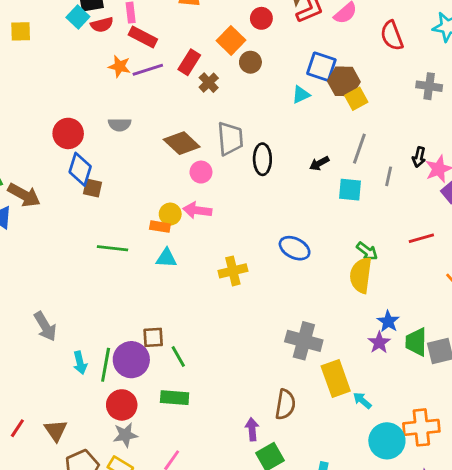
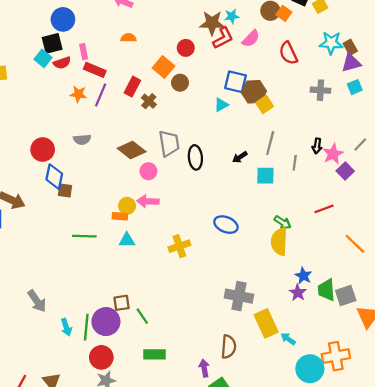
purple line: (148, 70) -> (101, 95), turned -45
green rectangle: (175, 398) -> (155, 354), moved

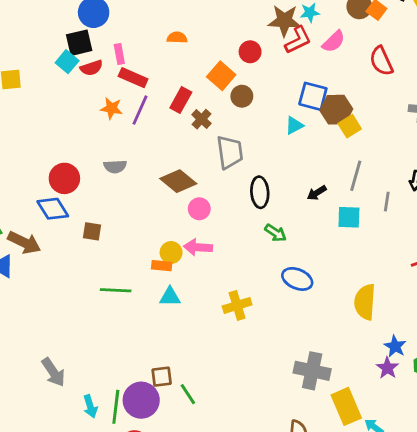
gray trapezoid: (169, 143) -> (230, 152), moved
blue diamond: (54, 177) -> (53, 209), moved, turned -45
green arrow: (283, 222) -> (276, 233), moved

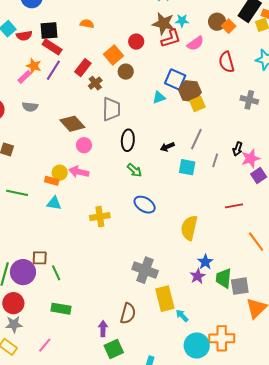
black square: (79, 43) -> (49, 30), moved
pink rectangle: (119, 54) -> (24, 77), moved, turned 48

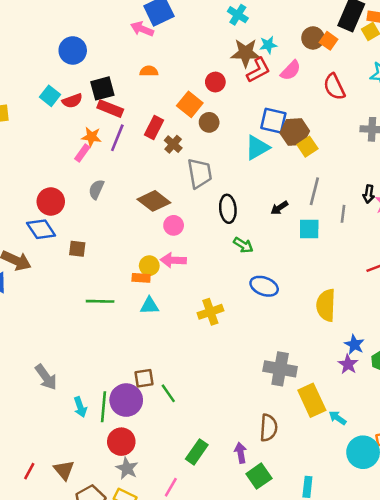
cyan triangle: (159, 98) -> (257, 147), size x1.5
gray semicircle: (30, 107) -> (96, 189), turned 119
green rectangle: (61, 309) -> (197, 452), moved, turned -54
gray star: (14, 324) -> (127, 468), turned -30

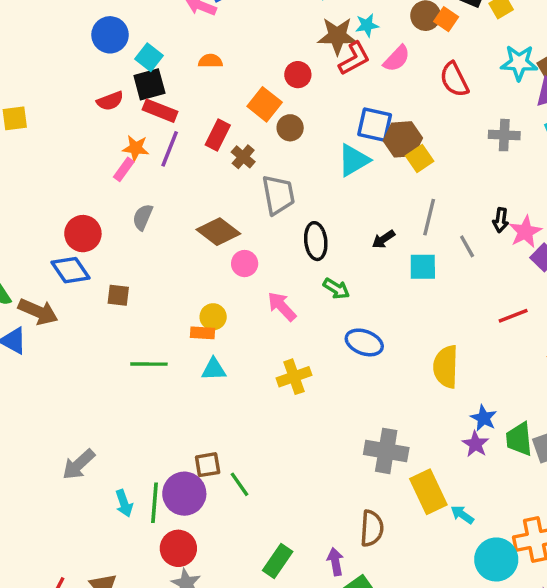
cyan square: (50, 96) -> (149, 57), moved
gray line: (343, 214) -> (467, 246), turned -36
pink arrow: (173, 260) -> (282, 306), moved, turned 45
gray arrow: (46, 377) -> (79, 464), turned 84

